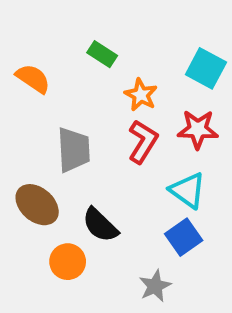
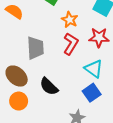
orange circle: (68, 262) -> (19, 101), moved

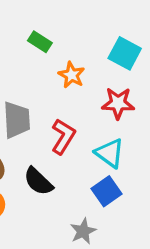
red L-shape: (71, 44) -> (63, 136), moved

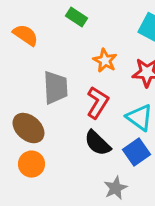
orange star: (72, 75) -> (105, 61), moved
black semicircle: (38, 181) -> (97, 143), moved

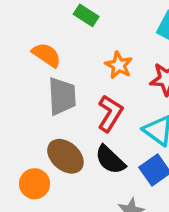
orange semicircle: (25, 35) -> (47, 55), moved
brown ellipse: (28, 128) -> (65, 156), moved

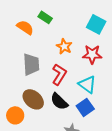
orange semicircle: (47, 55) -> (25, 27), moved

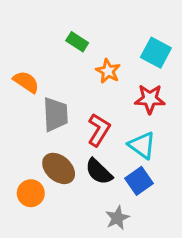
orange semicircle: (25, 27) -> (26, 82), moved
orange star: (64, 46) -> (108, 71), moved

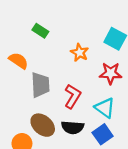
green rectangle: (77, 42) -> (40, 31), moved
black semicircle: (99, 172) -> (73, 127), turned -40

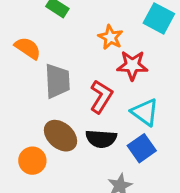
red star: (111, 73) -> (132, 65), moved

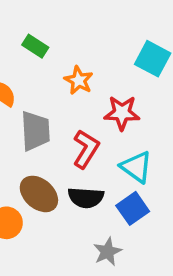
orange star: (110, 37) -> (79, 80), moved

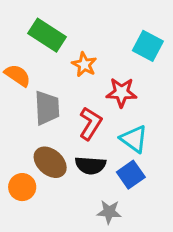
green rectangle: (35, 46) -> (47, 35), size x1.6
gray star: (107, 252) -> (109, 212), turned 30

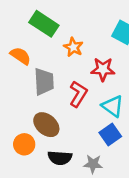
black semicircle: (90, 165) -> (60, 158), moved

